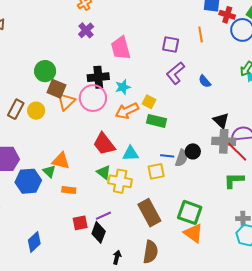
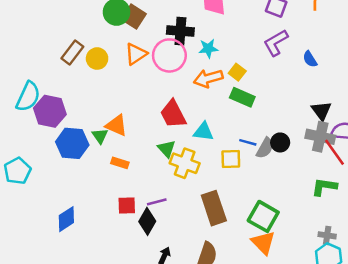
brown square: (56, 89) -> (134, 17), moved

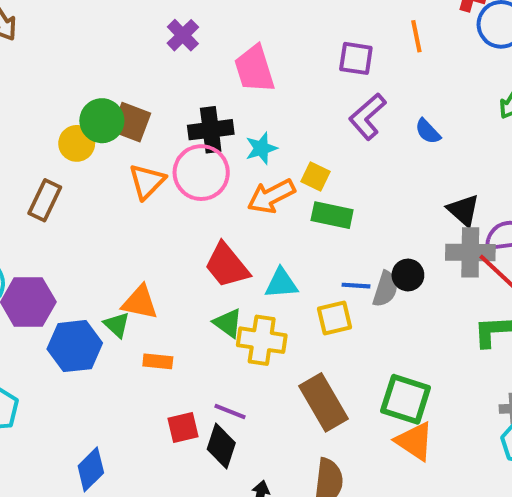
yellow circle: (97, 59) -> (77, 143), moved
purple line: (157, 202) -> (230, 411), turned 48

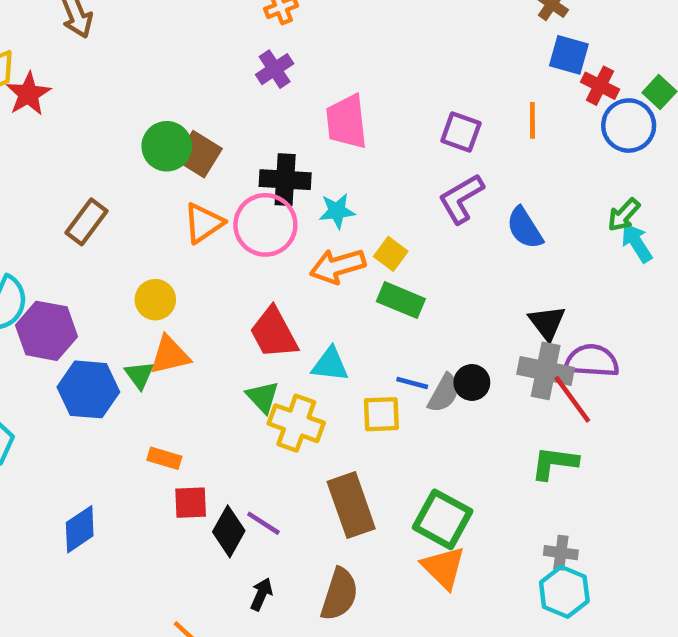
blue semicircle: (428, 131) -> (525, 228), size x1.4
yellow circle: (77, 143) -> (155, 300), moved
orange triangle: (140, 302) -> (170, 355), turned -36
orange rectangle: (158, 361) -> (164, 458), moved
purple line: (230, 411) -> (263, 523), moved

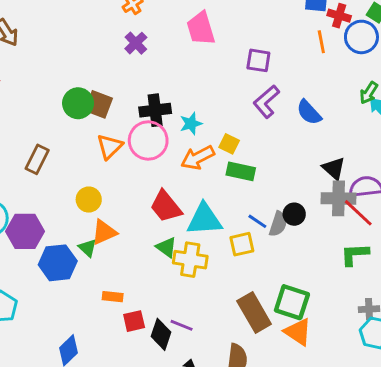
orange line: (532, 120) -> (321, 42), moved
pink trapezoid: (346, 122) -> (201, 28), moved
cyan triangle: (330, 364) -> (204, 219), size x1.5
blue line: (412, 383) -> (257, 221), turned 30
brown rectangle: (351, 505) -> (254, 312), moved

